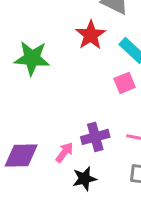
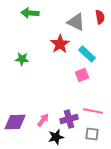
green star: (32, 58) -> (22, 59), size x0.6
purple cross: (95, 137) -> (69, 119), moved

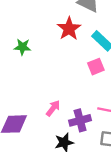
pink arrow: (43, 120) -> (53, 108), moved

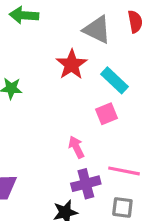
pink arrow: (53, 108) -> (76, 147), moved, turned -63

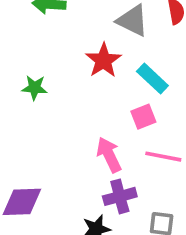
pink arrow: (76, 147) -> (109, 155), size x1.4
pink line: (124, 171) -> (163, 157), moved

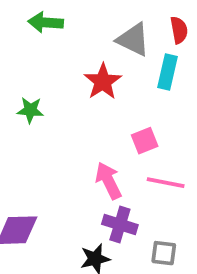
cyan rectangle: (152, 79) -> (168, 72), moved, turned 60
purple cross: (120, 196) -> (120, 224), turned 32

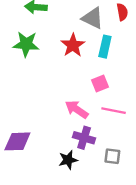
cyan rectangle: (168, 72) -> (105, 47), moved
green star: (30, 110) -> (26, 44), moved, size x1.5
pink arrow: (108, 181) -> (77, 109), turned -30

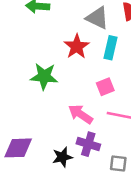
green star: (26, 44) -> (44, 76), moved
black star: (68, 160) -> (62, 157), moved

